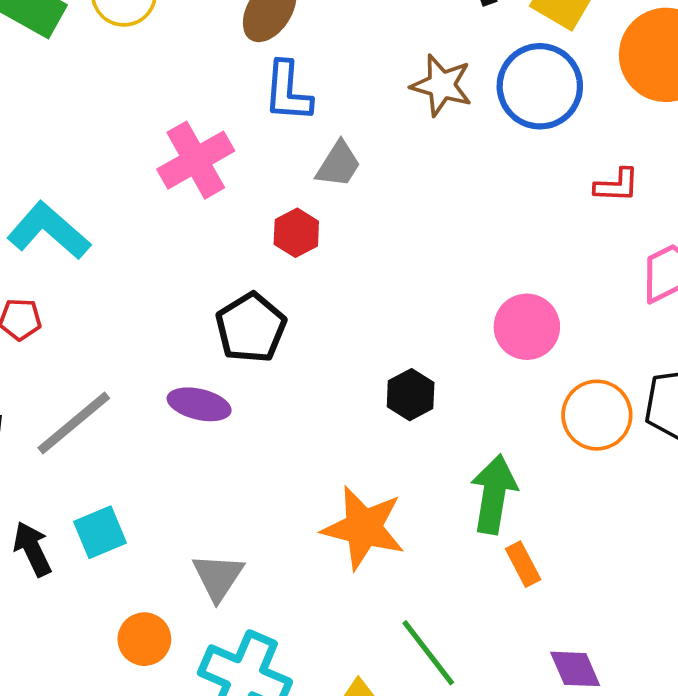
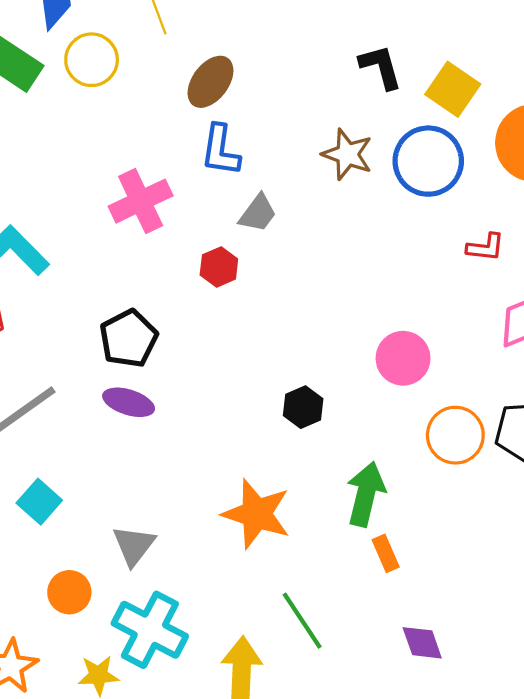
black pentagon: (251, 328) -> (129, 338), moved
cyan square: (100, 532) -> (39, 502), turned -30

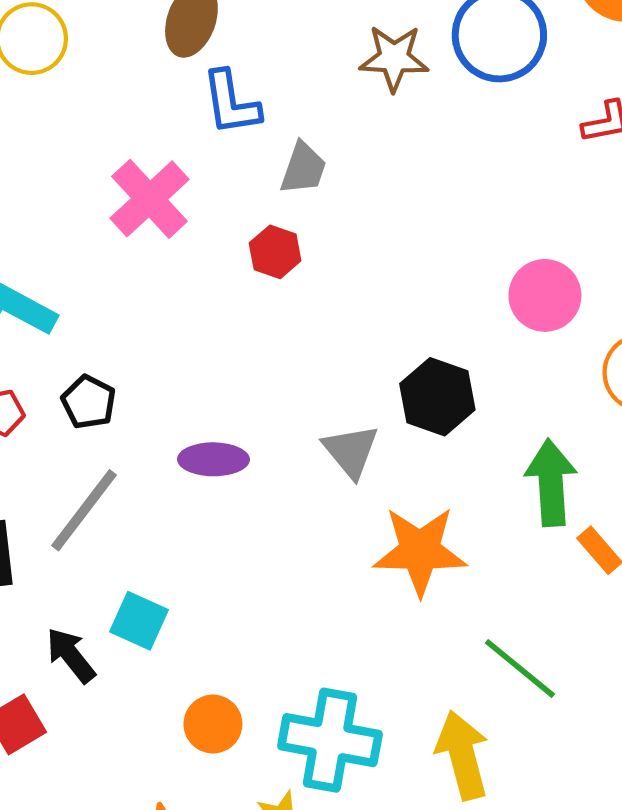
black pentagon: (129, 338) -> (89, 402), moved, size x0.7
black hexagon: (303, 407) -> (437, 397), size x1.4
gray triangle: (134, 545) -> (351, 451), moved

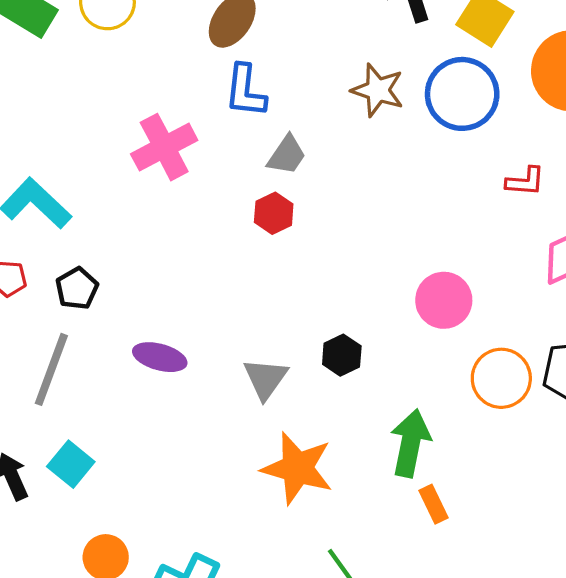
red hexagon: (275, 252) -> (274, 213), moved
black hexagon: (437, 397) -> (342, 355), size x0.7
gray line: (84, 510) -> (51, 369), turned -32

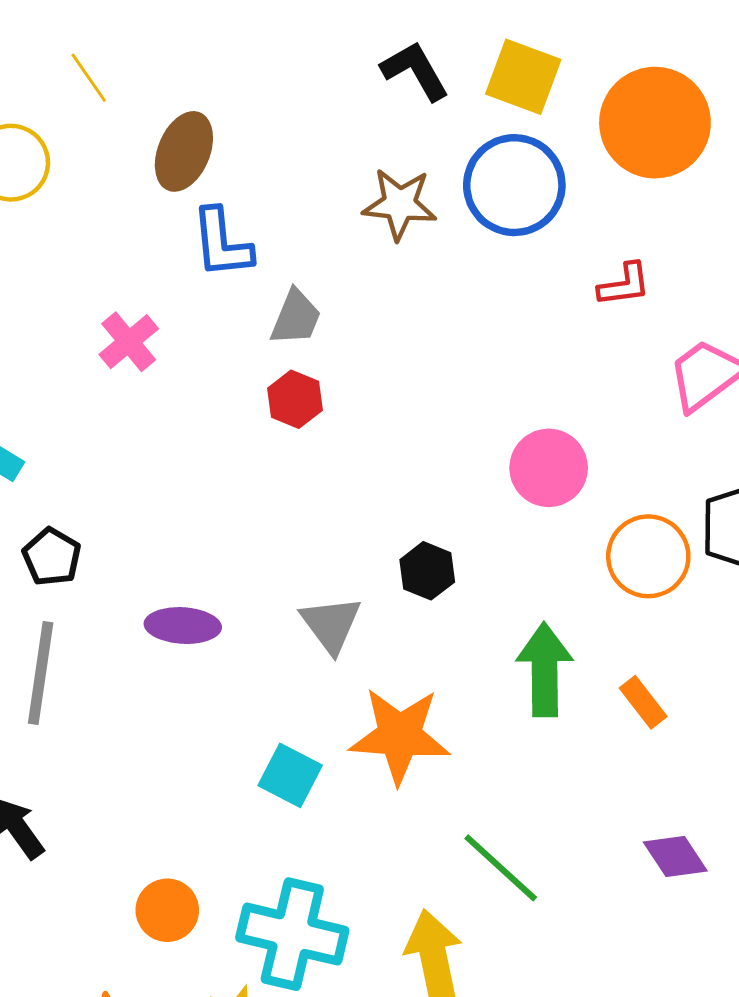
pink cross: (164, 147) -> (129, 342), size x0.7
cyan square: (71, 464) -> (290, 775), moved
orange rectangle: (433, 504) -> (643, 702), moved

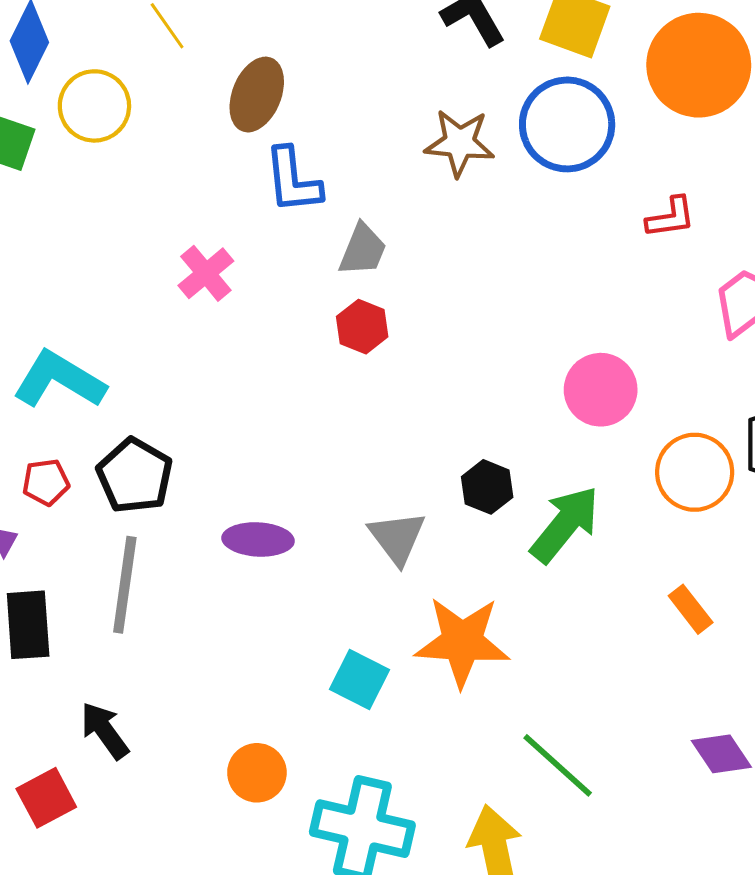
black pentagon: (52, 557) -> (135, 476), size x1.4
green arrow: (545, 670) -> (565, 524), moved, turned 40
orange circle: (167, 910) -> (257, 773), moved

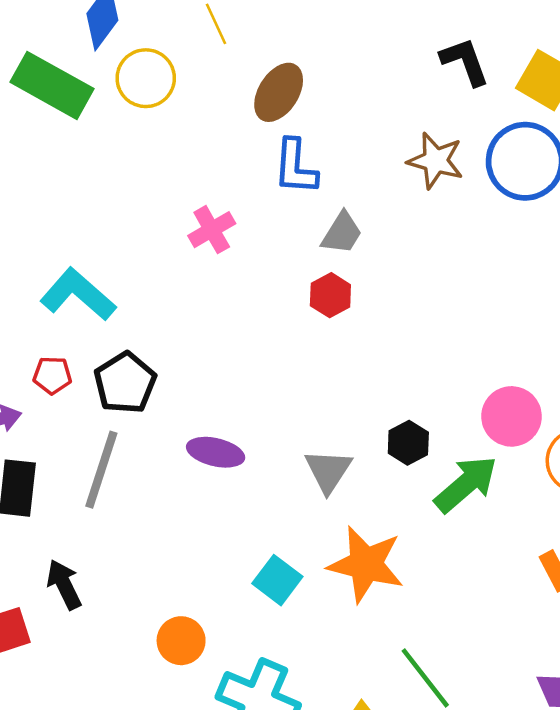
pink circle: (601, 390) -> (511, 416), moved

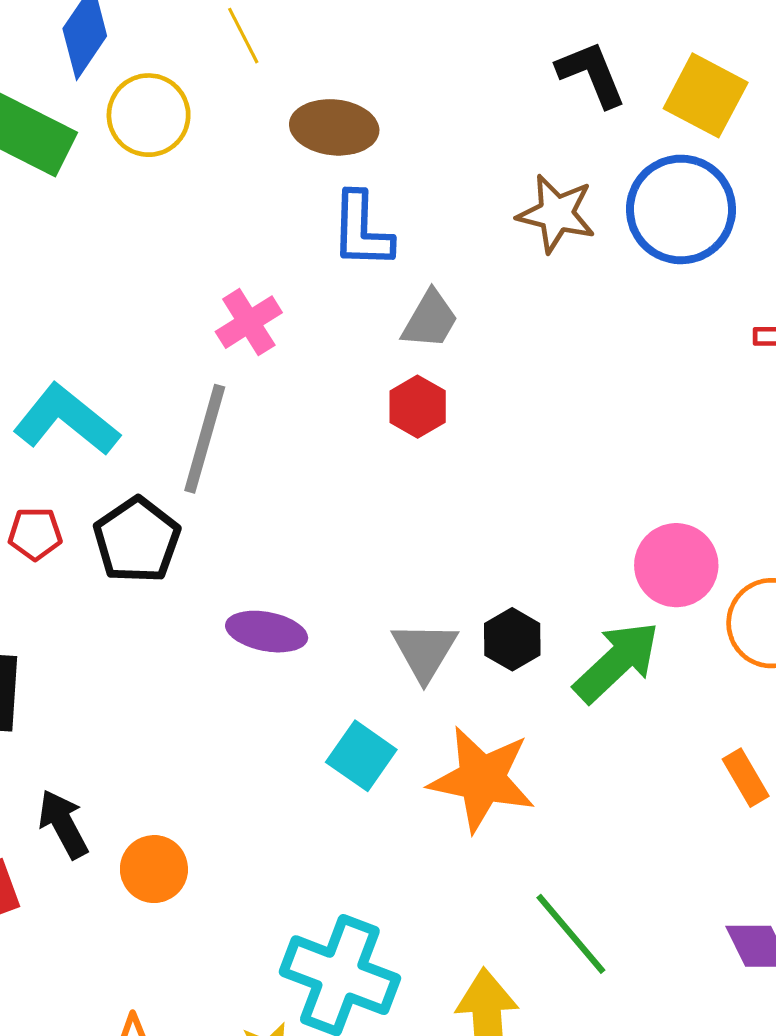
brown ellipse: (279, 92) -> (334, 127), turned 66
black hexagon: (408, 443) -> (512, 639), moved
gray line: (101, 470) -> (205, 439), moved
cyan square: (277, 580) -> (361, 756), moved
orange circle: (181, 641) -> (154, 869), moved

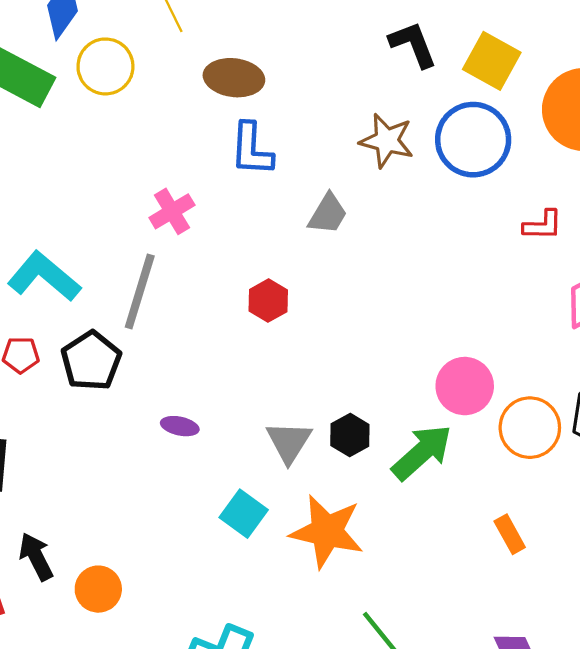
gray trapezoid: (430, 320) -> (328, 214), moved
red hexagon: (418, 407) -> (268, 301), moved
purple ellipse: (267, 632) -> (180, 426), size x0.7

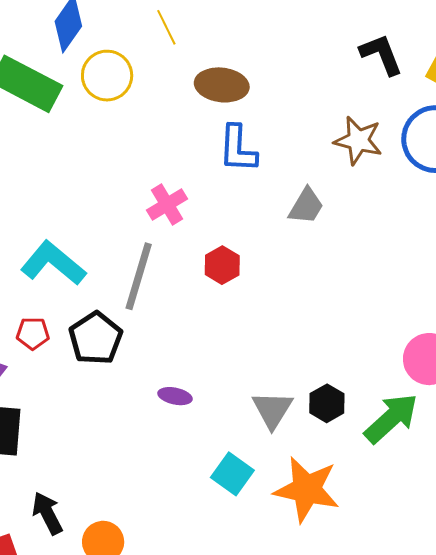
red hexagon: (268, 301) -> (222, 265), moved

